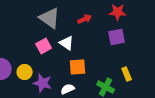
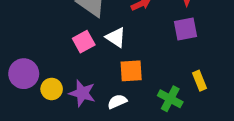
yellow circle: (25, 72) -> (52, 89), moved

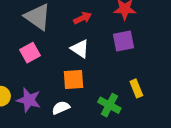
white triangle: (116, 37) -> (80, 49), moved

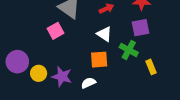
pink square: (30, 53) -> (56, 31), moved
green cross: (109, 105) -> (129, 50), moved

